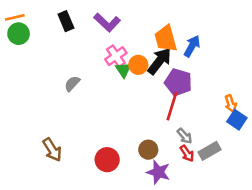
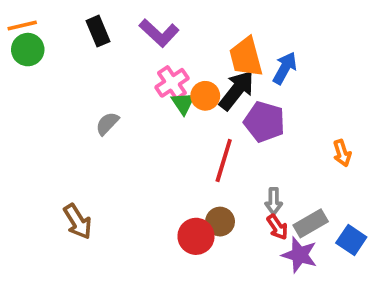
red line: (172, 106) -> (224, 161), moved
blue square: (237, 120) -> (351, 240), moved
gray arrow: (184, 136) -> (274, 201), turned 42
red circle: (107, 160) -> (196, 236), moved
purple star: (158, 172) -> (300, 255), moved

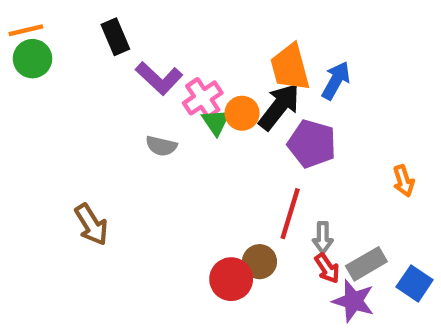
purple L-shape: (159, 33) -> (159, 78), moved
gray semicircle: (107, 124) -> (161, 146), moved, turned -120
red line: (224, 161) -> (290, 214), moved
brown arrow: (78, 222) -> (91, 225), moved

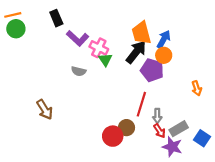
pink cross: (203, 98) -> (99, 48), turned -30
orange circle: (242, 113) -> (164, 55), moved

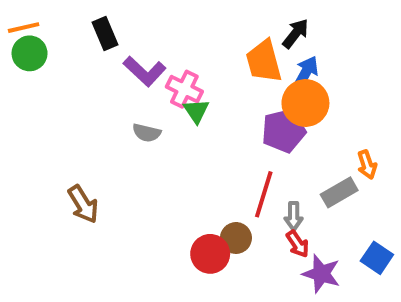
black arrow: (136, 52) -> (296, 34), moved, size x0.7
orange circle: (164, 55) -> (305, 103), size x1.5
purple pentagon: (152, 70) -> (284, 131), turned -30
gray rectangle: (179, 129) -> (339, 192), moved

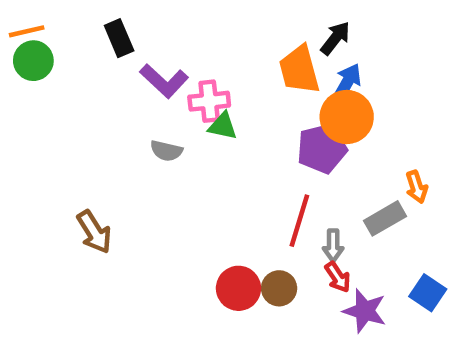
pink cross: (184, 89) -> (209, 101), turned -32
green triangle: (196, 111) -> (223, 126), turned -44
brown circle: (236, 238) -> (279, 288), moved

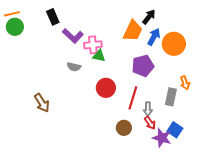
orange trapezoid: (299, 70) -> (133, 31), turned -140
orange circle: (347, 117) -> (174, 44), moved
gray rectangle: (385, 218) -> (171, 97), turned -48
red circle: (238, 288) -> (106, 88), moved
blue square: (428, 293) -> (175, 130), moved

